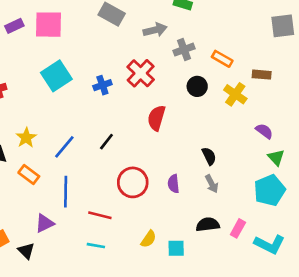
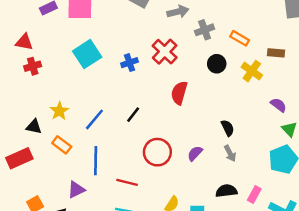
purple semicircle: (174, 184) -> (195, 153), turned 49

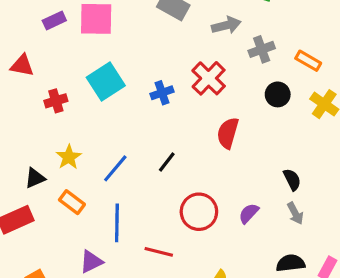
red cross: (33, 66) -> (56, 101), moved
black triangle: (34, 127) -> (35, 178), turned -35

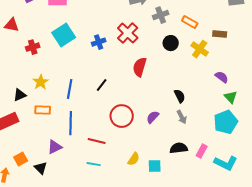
blue line: (115, 168) -> (70, 89), turned -30
orange rectangle: (72, 202) -> (43, 110), turned -35

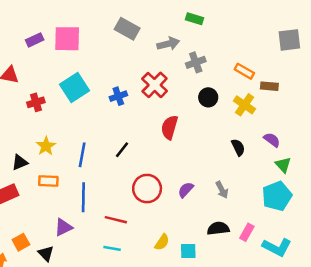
orange rectangle: (190, 22) -> (244, 71), moved
black semicircle: (180, 96) -> (238, 147), moved

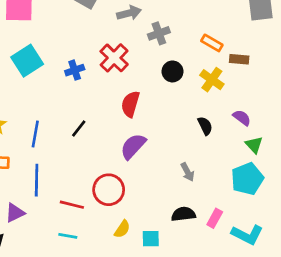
red circle: (147, 189) -> (109, 190), moved
purple semicircle: (186, 190) -> (133, 146), moved, size x1.5

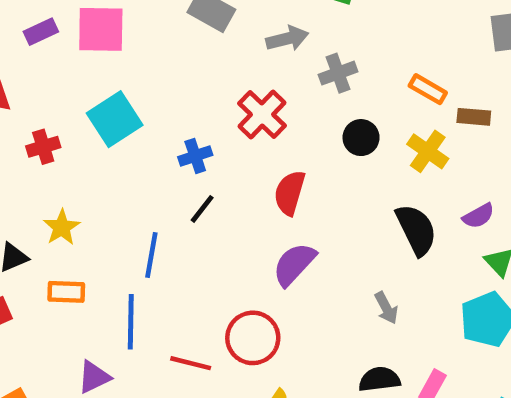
blue cross: (75, 70) -> (195, 156), moved
purple semicircle: (242, 118) -> (478, 216), turned 114
black semicircle: (205, 126) -> (416, 230), size x1.6
black line: (79, 129) -> (202, 209), moved
blue line: (35, 134) -> (151, 255), moved

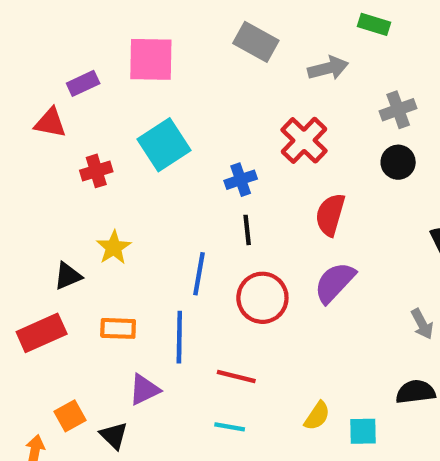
purple rectangle: (41, 32) -> (83, 83), moved
gray cross: (338, 73) -> (398, 110), moved
black line: (202, 209) -> (247, 230), turned -44
orange rectangle: (66, 292) -> (118, 328), moved
red circle: (253, 338) -> (262, 298), moved

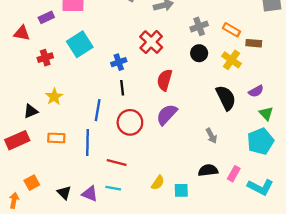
purple rectangle: (83, 83) -> (46, 17), moved
purple triangle: (144, 390) -> (90, 194), moved, turned 48
black triangle: (114, 436) -> (64, 193), moved

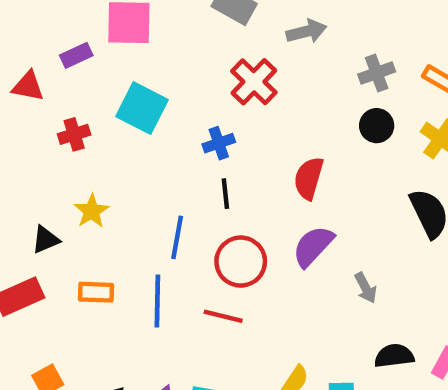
red cross: (151, 42) -> (254, 82), moved
cyan square: (80, 44) -> (142, 108), turned -30
gray arrow: (211, 136) -> (366, 288), moved
red line: (117, 163) -> (223, 316), moved

